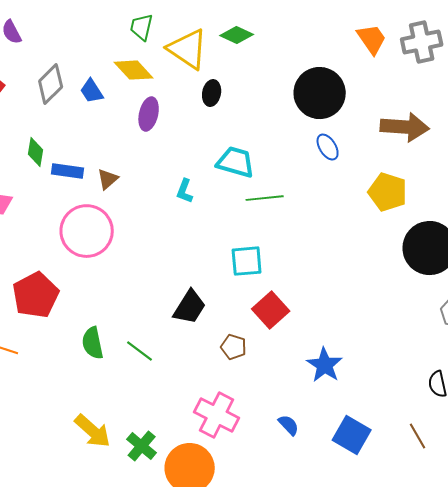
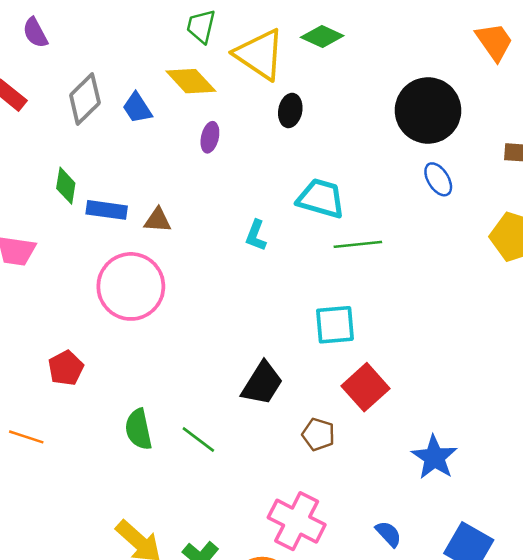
purple ellipse: (149, 114) -> (210, 137), size x0.7
brown triangle: (108, 179) -> (158, 220), turned 45
red pentagon: (36, 295) -> (66, 368), size x0.6

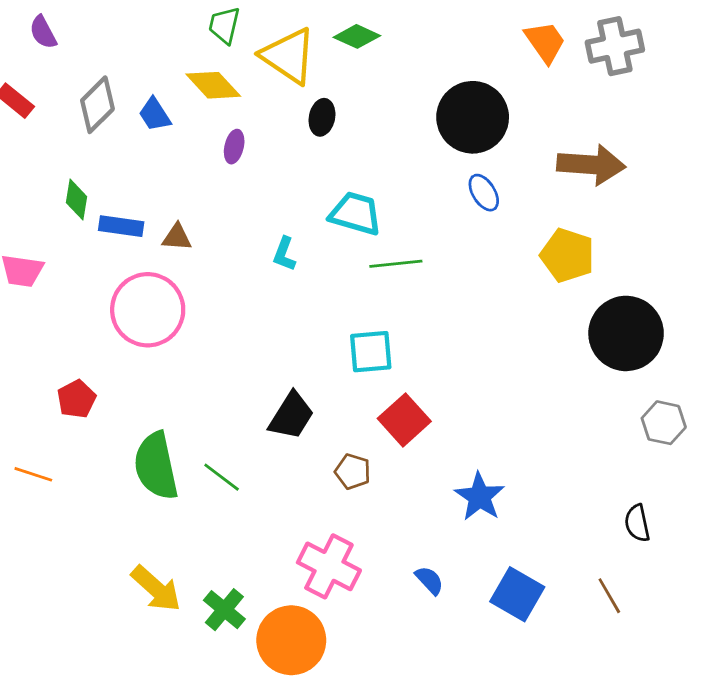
green semicircle: (139, 429) -> (156, 466), size x1.5

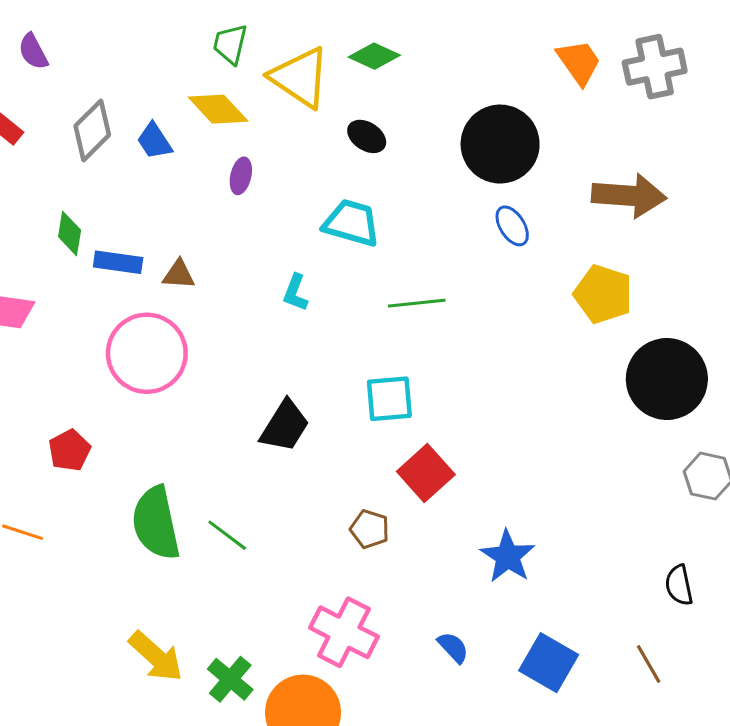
black ellipse: (322, 117) -> (367, 136), moved, turned -68
cyan trapezoid: (355, 214) -> (352, 223), moved
black trapezoid: (291, 416) -> (285, 426), moved

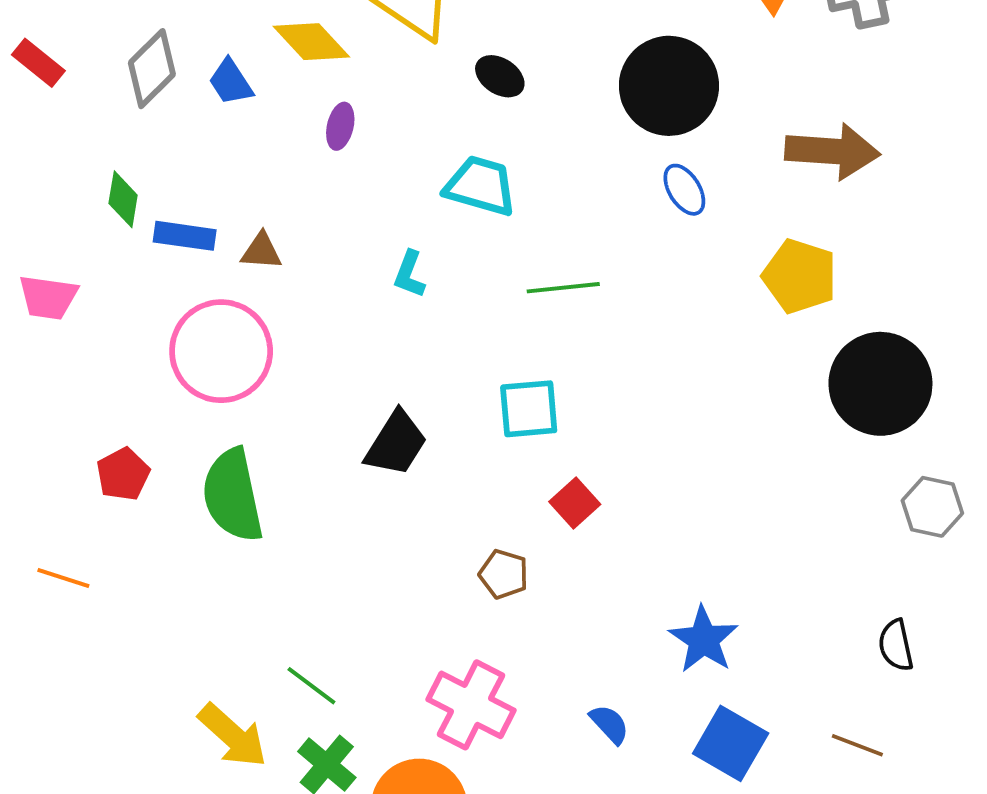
red square: (426, 473) -> (575, 503), size x0.7
green semicircle: (156, 523) -> (233, 495), moved
green line: (227, 535) -> (311, 686), moved
blue star: (508, 556) -> (704, 640), moved
brown line: (649, 664) -> (857, 745), turned -39

